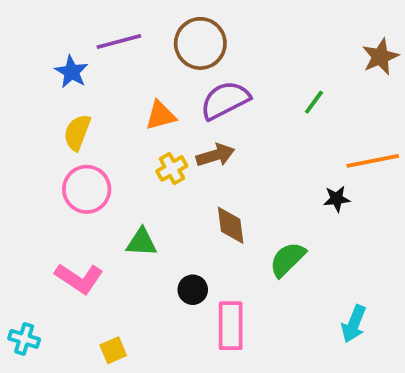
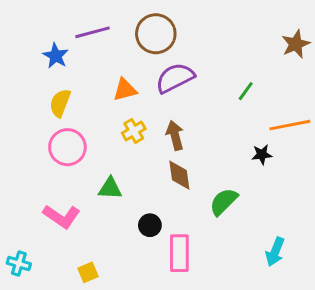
green line: (314, 102) -> (246, 91), moved
brown arrow: (215, 155) -> (175, 135), moved, turned -88

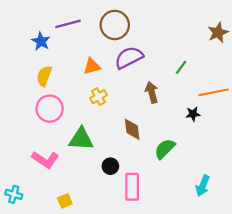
brown arrow: (175, 135) -> (152, 92), moved
green triangle: (110, 188) -> (81, 139), size x1.4

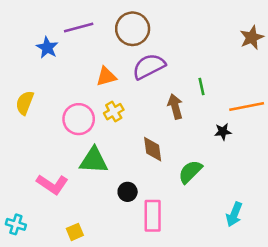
green line: (181, 67) -> (202, 86), moved, turned -48
yellow semicircle: (44, 76) -> (25, 103), moved
pink circle: (50, 109) -> (79, 119), moved

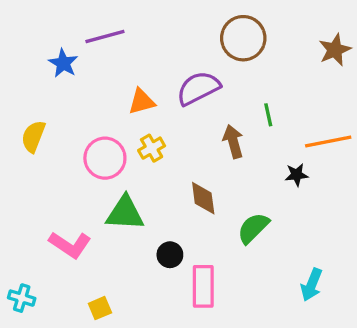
brown circle: (133, 29) -> (243, 38), moved

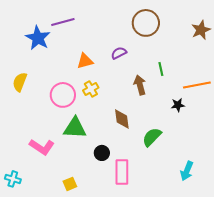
blue star: (63, 63) -> (38, 38), size x1.4
purple semicircle: (198, 88) -> (119, 53), size x0.6
yellow square: (100, 308) -> (70, 184), moved

